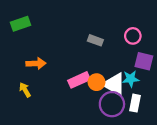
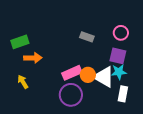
green rectangle: (21, 24) -> (20, 42), moved
purple square: (144, 61) -> (118, 56), moved
purple circle: (112, 104) -> (71, 95), moved

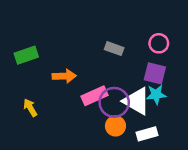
orange arrow: (33, 58) -> (64, 76), moved
orange circle: (88, 75) -> (115, 126), moved
white rectangle: (123, 94) -> (147, 134), moved, turned 63
purple circle: (71, 95) -> (114, 102), moved

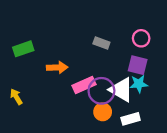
yellow arrow: (30, 108) -> (16, 97), moved

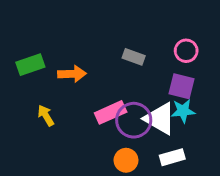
orange arrow: (57, 67) -> (72, 74), moved
yellow arrow: (16, 97) -> (46, 116), moved
orange circle: (103, 112) -> (126, 160), moved

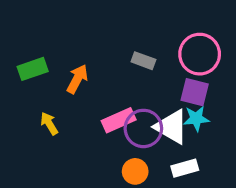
pink circle: (186, 51) -> (200, 54), size x1.6
orange arrow: (72, 74) -> (77, 79), turned -60

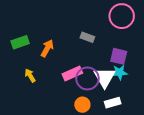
pink circle: (200, 54) -> (122, 16), moved
white triangle: (171, 127) -> (105, 77), turned 30

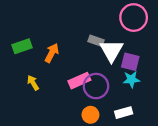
white triangle: (105, 77) -> (111, 51), moved

